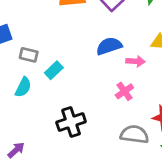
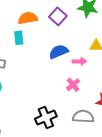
cyan rectangle: (54, 70) -> (19, 38), moved, turned -48
black cross: (71, 122) -> (46, 117), moved

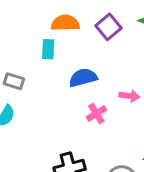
blue semicircle: (59, 52) -> (83, 78), moved
pink cross: (73, 85) -> (96, 113), moved

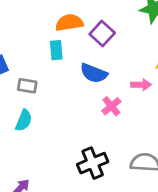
purple square: (108, 27) -> (102, 34), moved
blue semicircle: (83, 78) -> (94, 73), turned -136

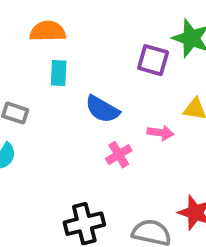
orange semicircle: (69, 23) -> (48, 31), moved
purple square: (102, 34) -> (153, 60), moved, turned -35

